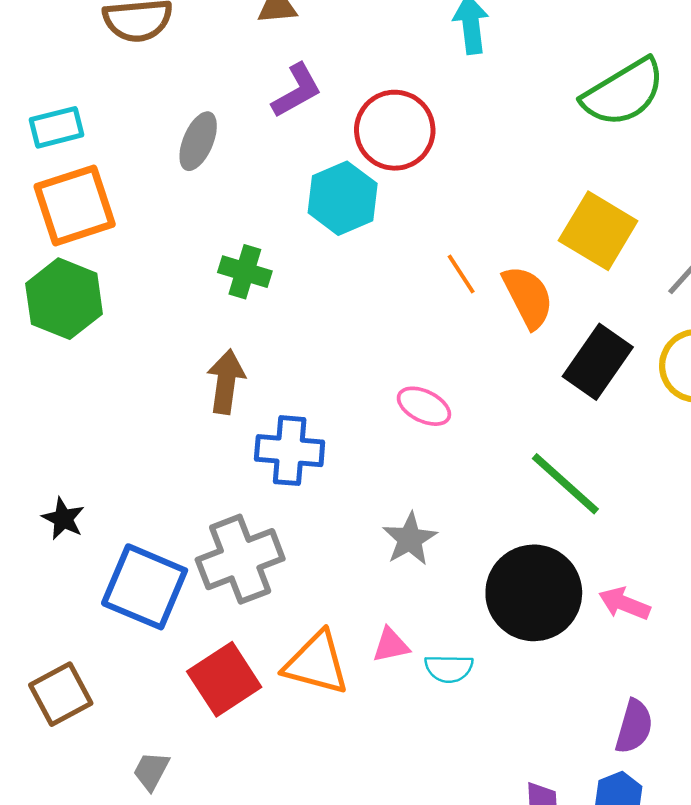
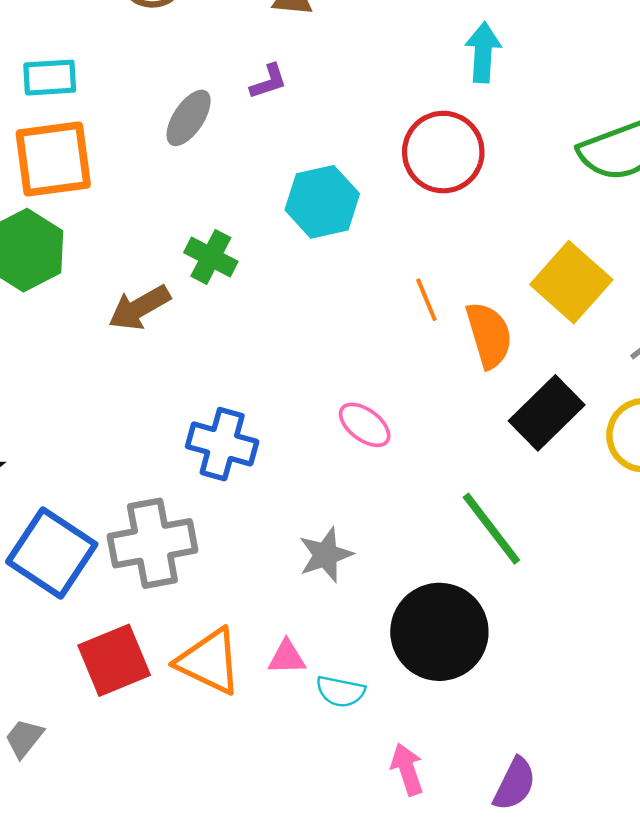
purple L-shape: (297, 91) -> (268, 82), moved, size x0.7
red circle: (395, 130) -> (443, 152), moved
brown arrow: (226, 382) -> (139, 308), moved, turned -138
pink arrow: (624, 604) -> (407, 769), moved, turned 39

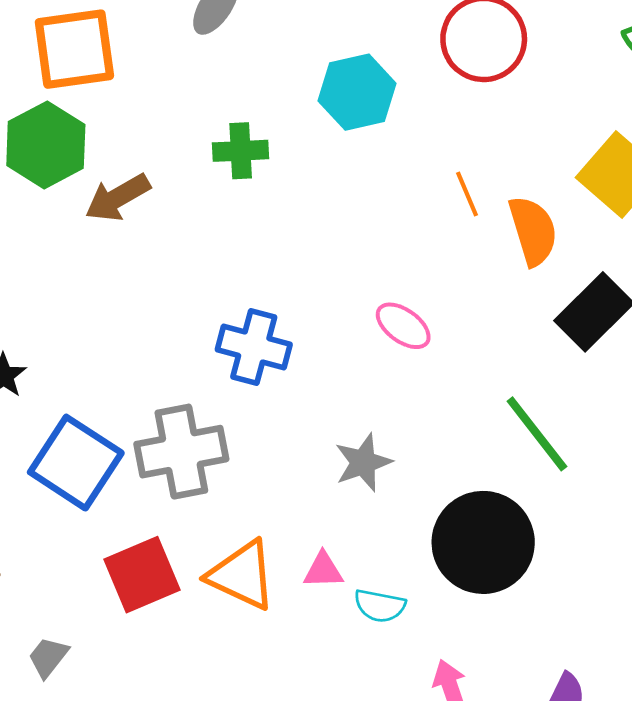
green cross: (211, 257) -> (241, 151), turned -30
brown arrow: (139, 308) -> (118, 198), moved

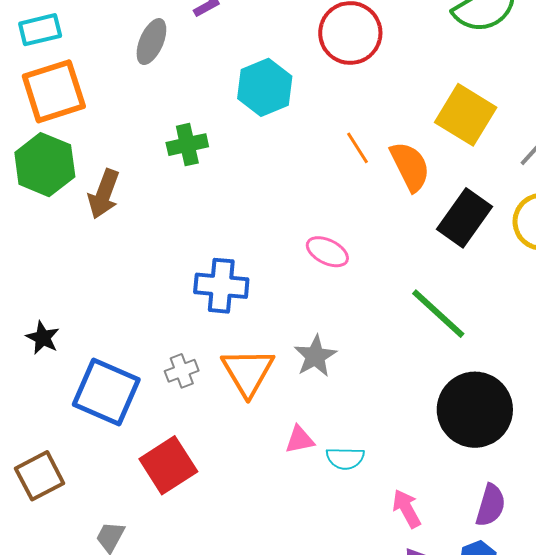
brown arrow: (118, 198) -> (104, 194), turned -30
gray cross: (181, 452) -> (182, 371), size x0.5
black circle: (483, 542) -> (475, 410), moved
orange triangle: (242, 575) -> (248, 372), moved, turned 44

